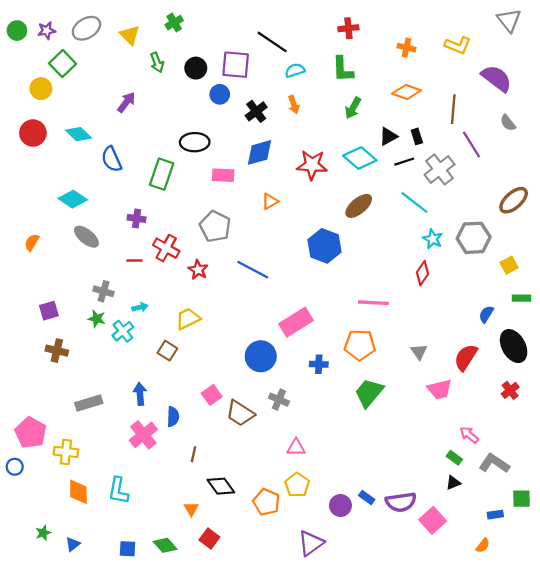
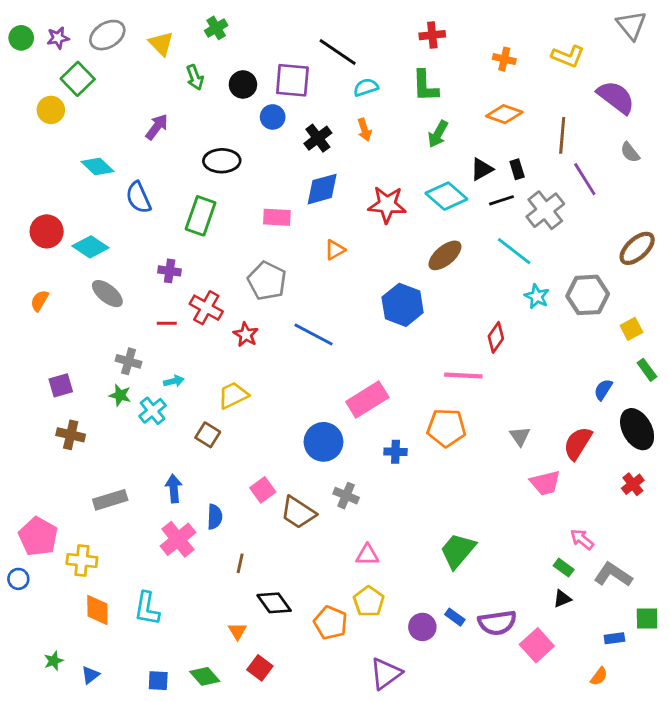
red circle: (33, 133) -> (47, 231), moved
black ellipse: (195, 142) -> (222, 161), moved
red diamond: (422, 273) -> (496, 337), moved
green rectangle: (522, 298) -> (647, 370), turned 54
green trapezoid: (369, 393) -> (458, 551), moved

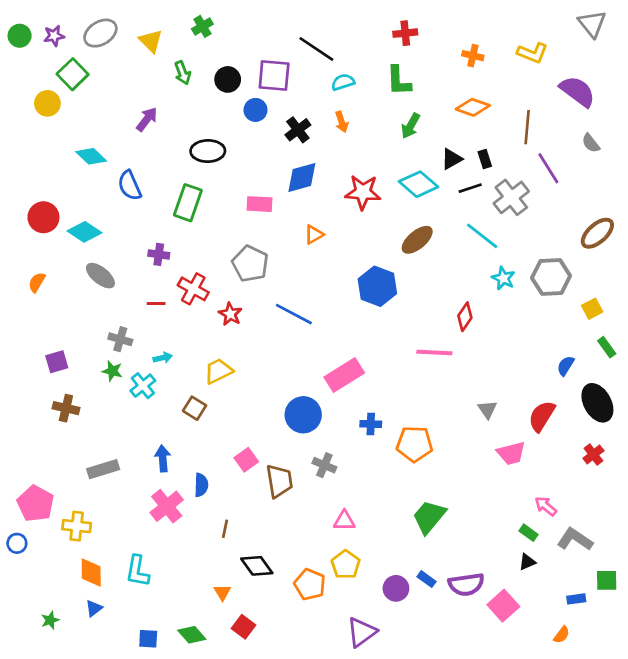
orange pentagon: (446, 428) -> (415, 444), moved
brown trapezoid: (298, 513) -> (279, 481), turned -132
blue triangle: (90, 675) -> (94, 608), moved

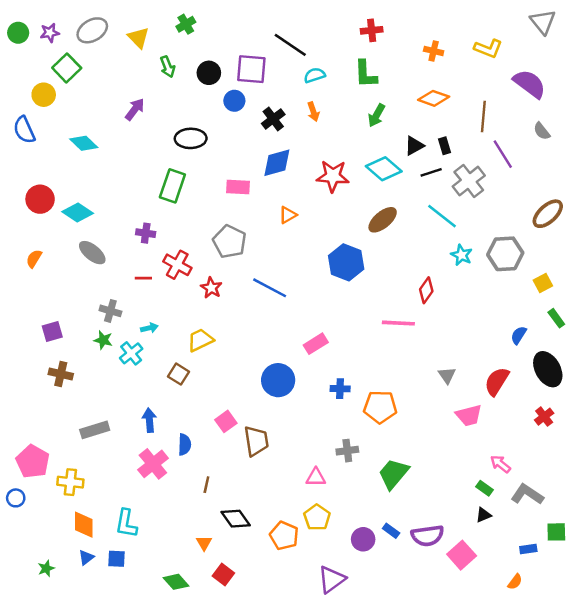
blue semicircle: (130, 185) -> (24, 130), moved
pink rectangle: (344, 375) -> (316, 344), size x0.7
gray cross: (324, 465) -> (347, 451), moved, turned -30
blue square: (148, 639) -> (117, 559), moved

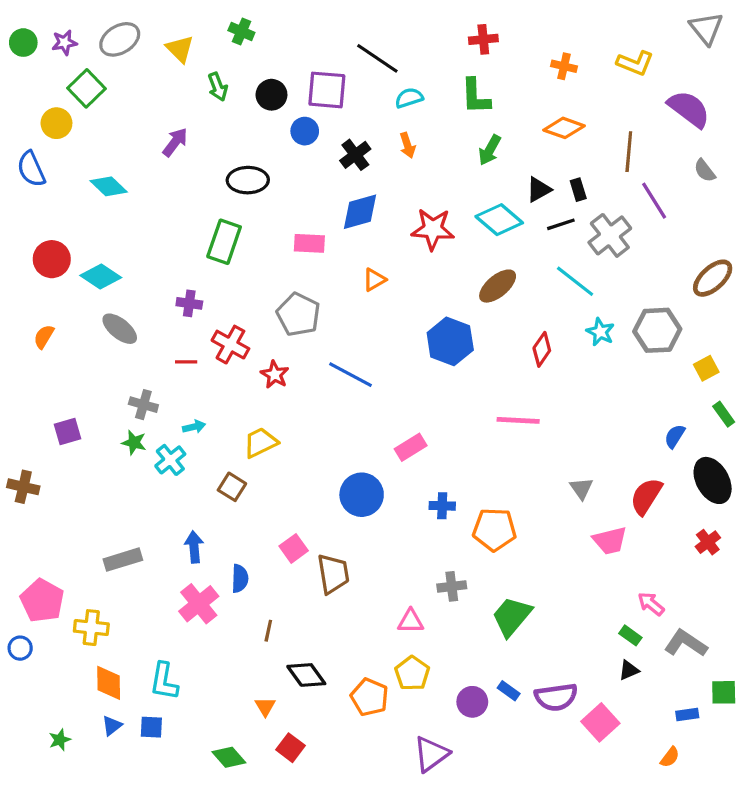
green cross: (186, 24) -> (241, 31), turned -36
red diamond: (426, 290) -> (542, 349), moved
brown cross: (61, 374) -> (23, 487), moved

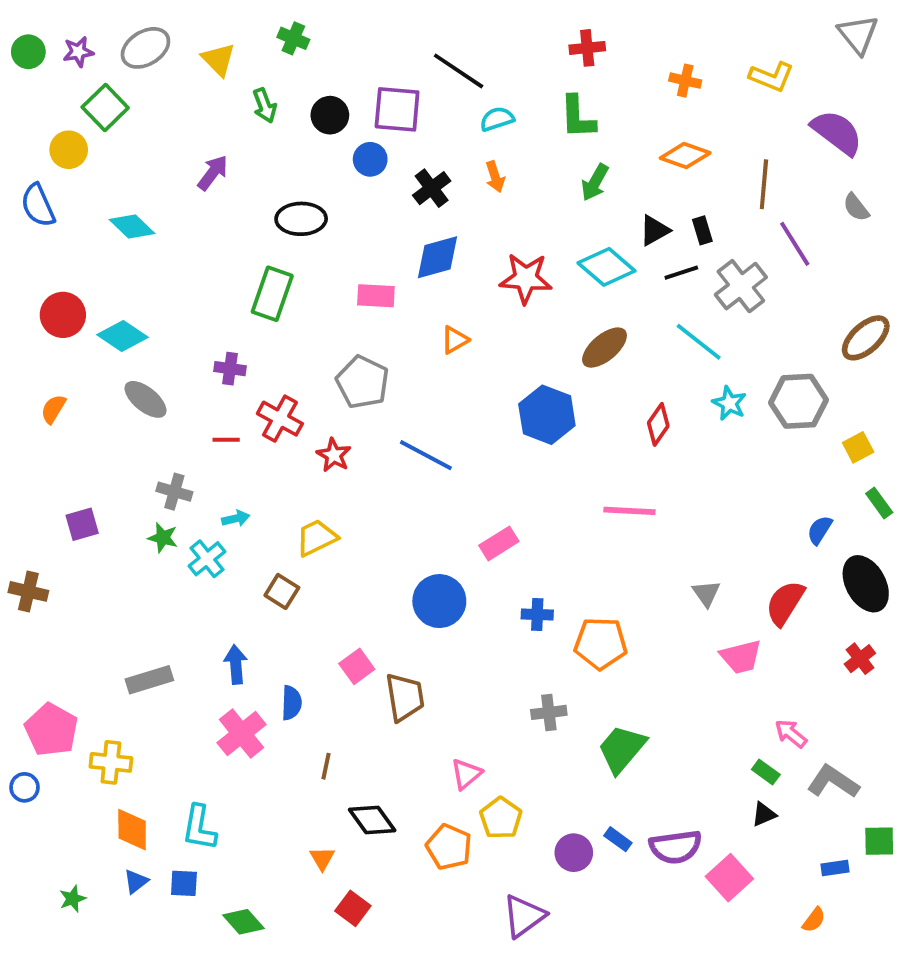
pink triangle: (411, 621) -> (466, 774), moved, turned -40
green diamond: (229, 757) -> (243, 922), moved

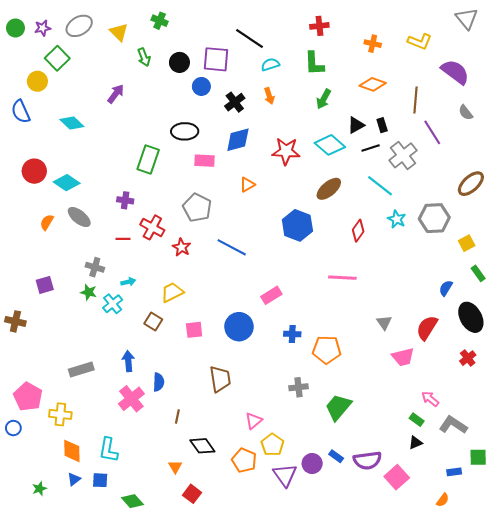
black ellipse: (301, 219) -> (185, 131), moved
orange semicircle: (53, 409) -> (47, 222), moved
pink square: (357, 666) -> (194, 330), moved, turned 30
purple triangle: (524, 916) -> (285, 475), moved, turned -30

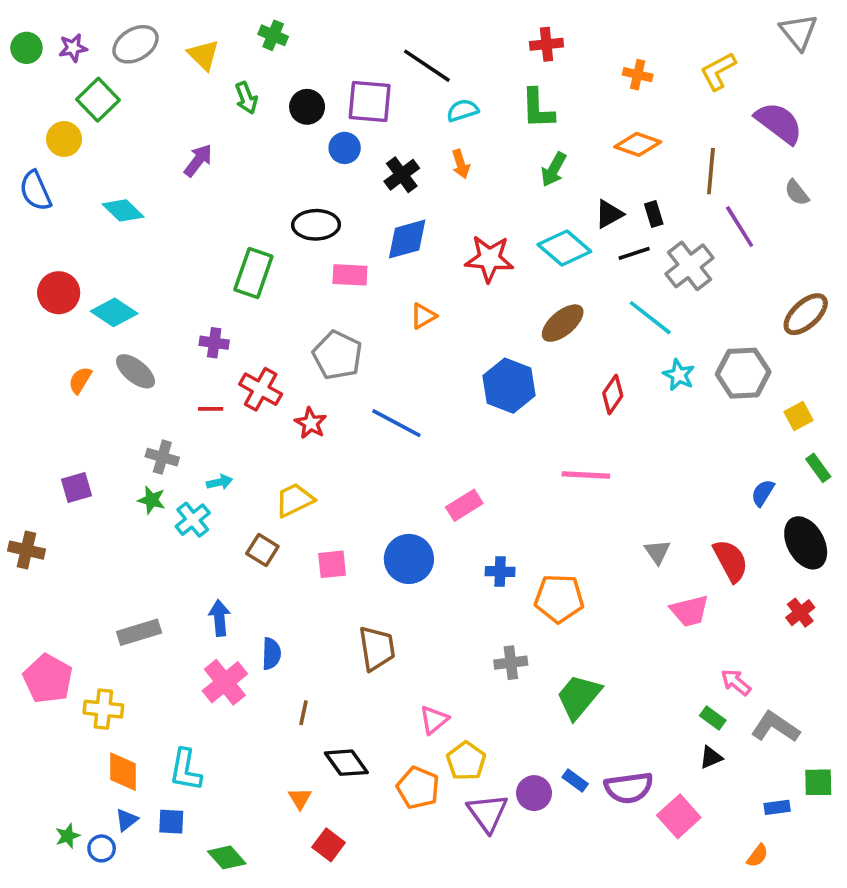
yellow L-shape: (420, 42) -> (718, 71), turned 130
red semicircle: (427, 328) -> (731, 561), turned 120
blue circle: (13, 428) -> (102, 848), moved

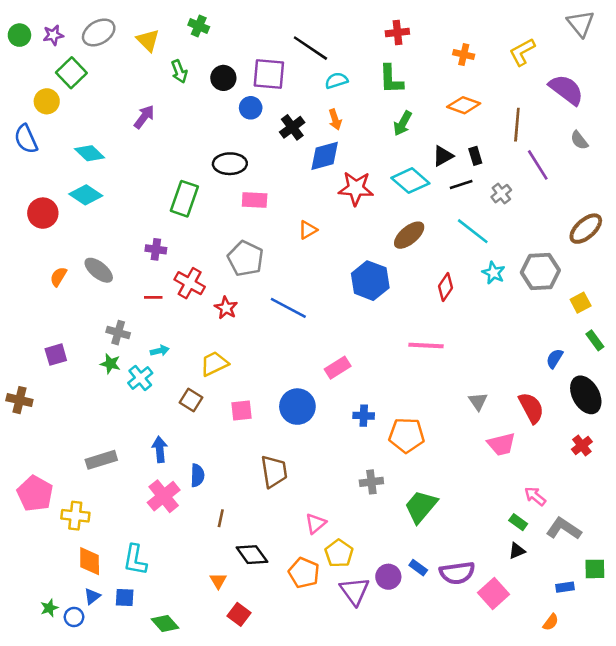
blue diamond: (407, 239) -> (325, 156), moved
gray cross: (690, 266) -> (501, 194), size x0.6
cyan diamond: (114, 312) -> (86, 195), moved

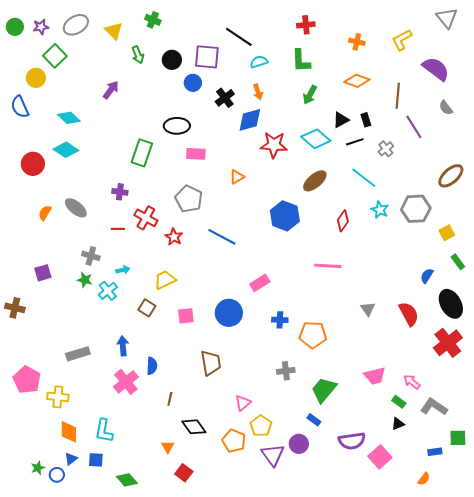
pink trapezoid: (501, 444) -> (375, 376), moved
red cross: (582, 446) -> (448, 343), size x1.8
blue rectangle: (418, 568) -> (314, 420), moved

